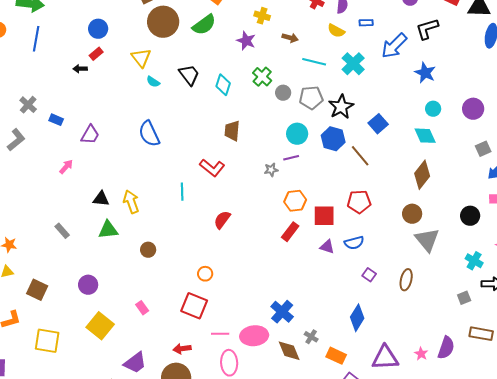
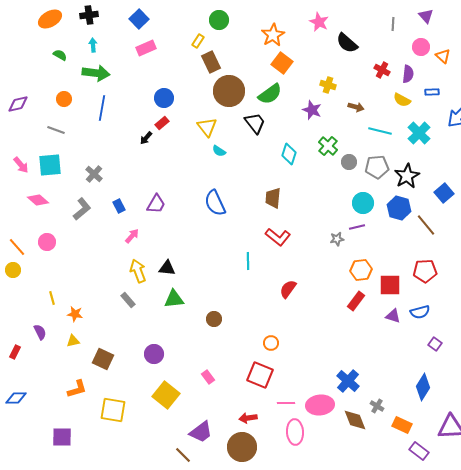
black arrow: (80, 69) -> (146, 138), turned -48
black trapezoid: (189, 75) -> (255, 123), moved
blue rectangle: (56, 120) -> (119, 206), moved, turned 40
brown trapezoid: (232, 131) -> (273, 198), moved
yellow arrow: (131, 202) -> (138, 271), moved

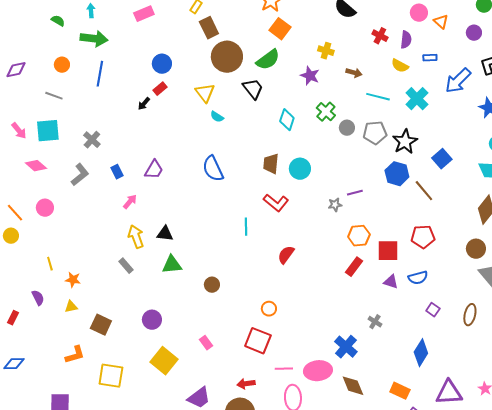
cyan circle: (363, 203) -> (300, 169), moved
gray cross: (377, 406) -> (375, 322), moved

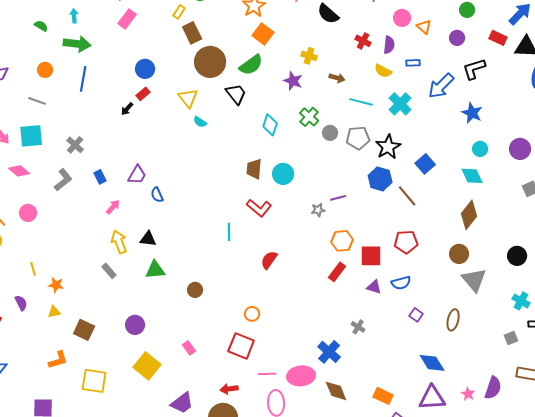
pink rectangle: (144, 14) -> (127, 19), turned -30
blue semicircle: (213, 169) -> (157, 195), moved, size x0.6
blue diamond: (421, 353) -> (432, 363), moved, turned -64

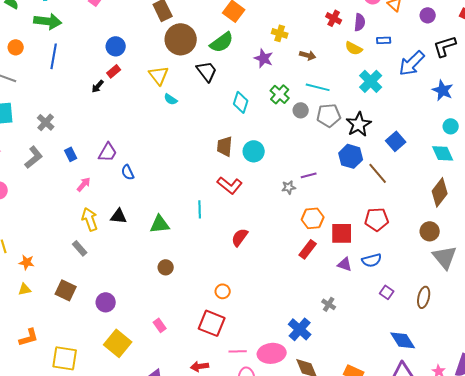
cyan line: (361, 102) -> (318, 87), moved
green triangle: (155, 270) -> (160, 224), moved
brown square: (84, 330) -> (66, 290), moved

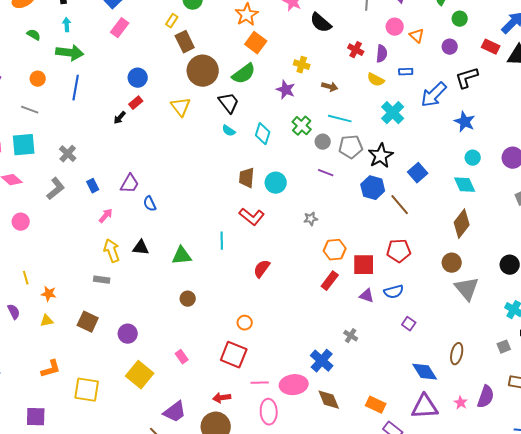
cyan semicircle: (171, 99) -> (229, 131), moved
purple line: (309, 175) -> (326, 173), moved, turned 35
gray rectangle: (80, 248) -> (102, 280), turned -42
brown ellipse: (424, 297) -> (457, 354), moved

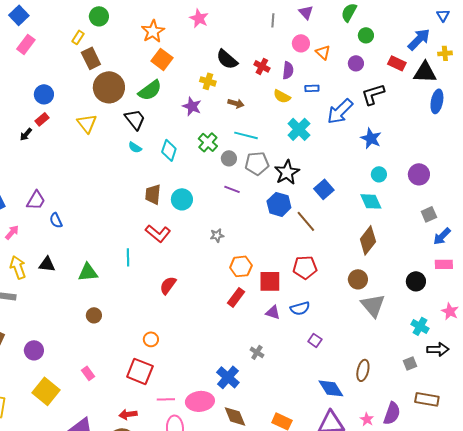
black semicircle: (321, 23) -> (227, 59), moved

